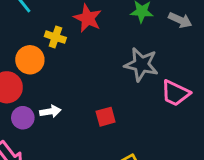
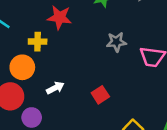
gray star: (141, 64) -> (116, 42), size x0.7
white arrow: (50, 111) -> (55, 88), moved

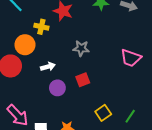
gray star: (116, 42) -> (81, 48), moved
purple circle: (32, 117) -> (57, 88), moved

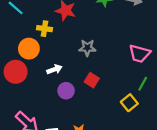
red square: (83, 80) -> (92, 80), turned -32
yellow square: (103, 113) -> (129, 103), moved
green line: (130, 116) -> (143, 84), moved

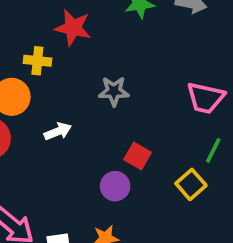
red square: (92, 80) -> (138, 156), moved
purple circle: (66, 91) -> (115, 186), moved

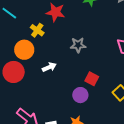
yellow cross: (37, 61) -> (37, 30), turned 32

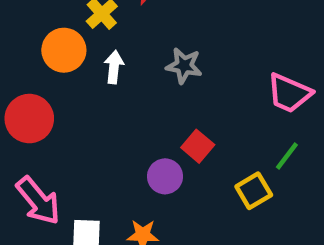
white arrow: (49, 67) -> (114, 67), moved, turned -72
red circle: (14, 72) -> (29, 119), moved

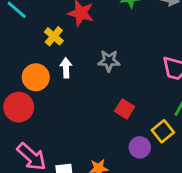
orange circle: (64, 50) -> (36, 77), moved
purple circle: (165, 176) -> (140, 147), moved

